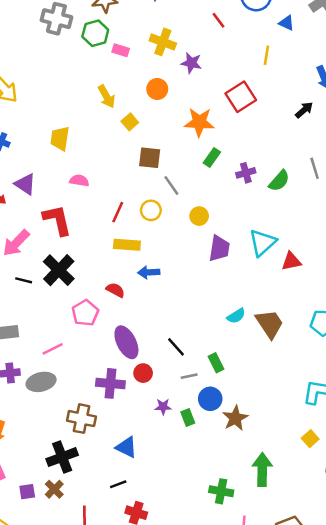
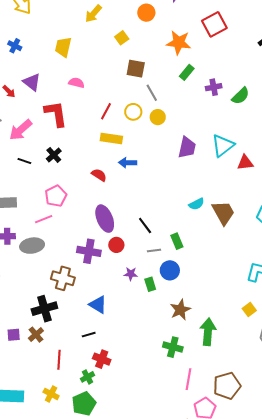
yellow arrow: (107, 96) -> (93, 14), moved, turned 66
yellow circle: (199, 216) -> (158, 117), moved
black cross: (59, 270) -> (54, 155), size x0.6
pink pentagon: (85, 313) -> (56, 196), moved
brown star: (235, 418) -> (180, 310), moved

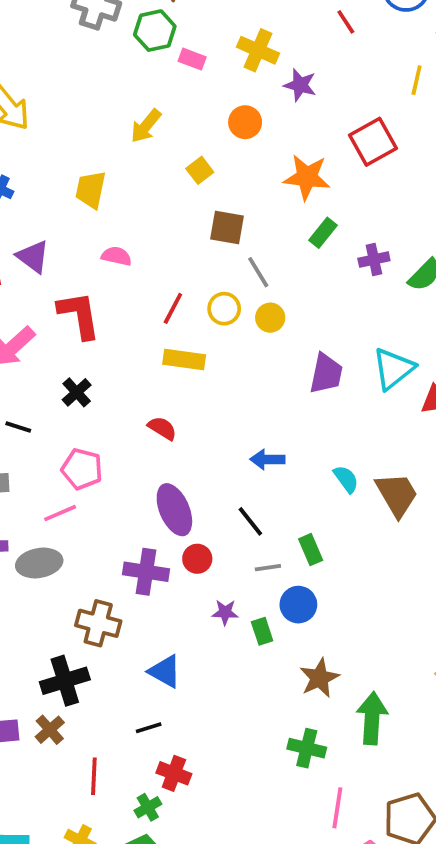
black line: (24, 161) -> (18, 427), moved
blue arrow: (128, 163) -> (267, 459), moved
pink pentagon: (56, 196) -> (82, 469), turned -30
cyan semicircle: (197, 204) -> (346, 479), turned -98

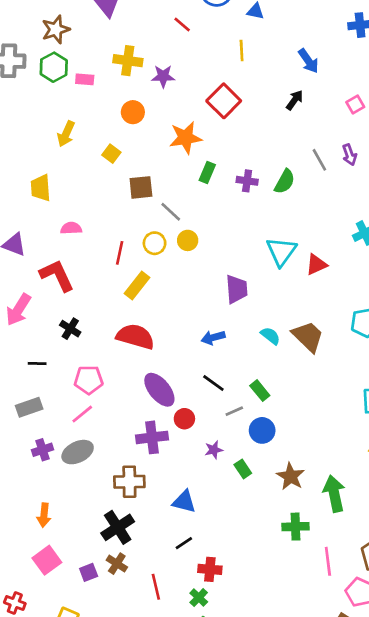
purple cross: (374, 260) -> (247, 181), turned 36
yellow rectangle: (184, 359) -> (137, 286), turned -44
purple trapezoid: (326, 374) -> (237, 289), moved
red semicircle: (162, 428) -> (135, 337), size x1.8
green rectangle: (262, 631) -> (243, 469), moved

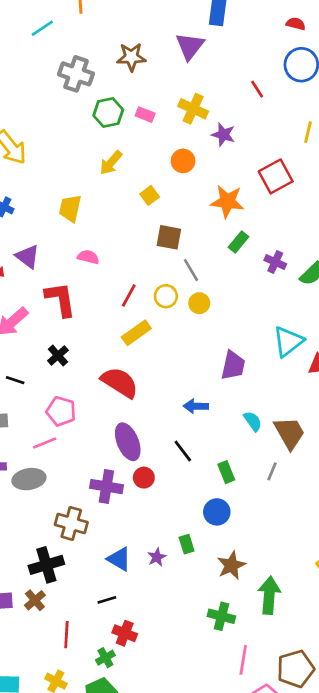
green hexagon: (54, 67) -> (108, 113), moved
gray line: (234, 411) -> (272, 471), moved, turned -60
purple star: (214, 450) -> (157, 557), moved, turned -30

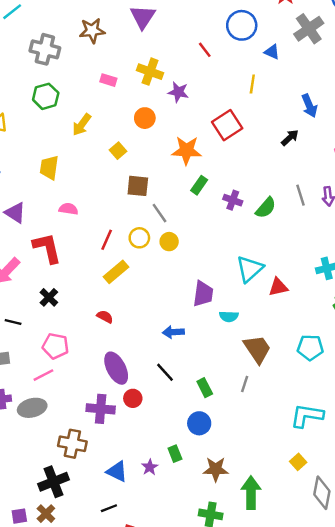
green hexagon: (108, 113) -> (46, 96), moved
red semicircle: (120, 382) -> (105, 317), size x0.5
cyan semicircle: (253, 421) -> (229, 316), moved, turned 132
brown star: (231, 565) -> (216, 469), turned 30

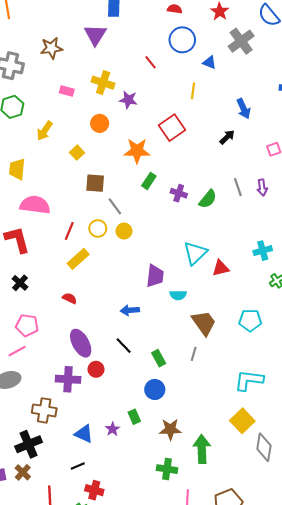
pink semicircle: (68, 209) -> (35, 205), size x1.8
yellow square: (298, 462) -> (242, 421), size x1.6

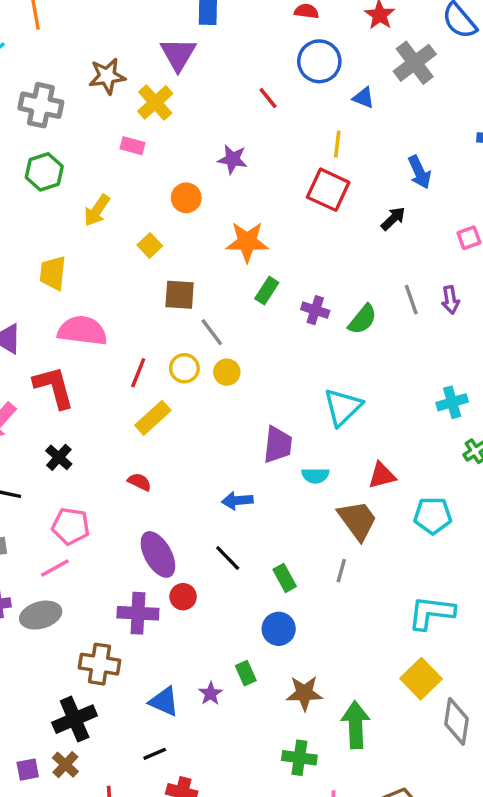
yellow cross: (103, 83) -> (155, 102), moved, turned 30
red square: (172, 128) -> (328, 190), moved, turned -30
red triangle: (221, 268) -> (382, 475), moved

